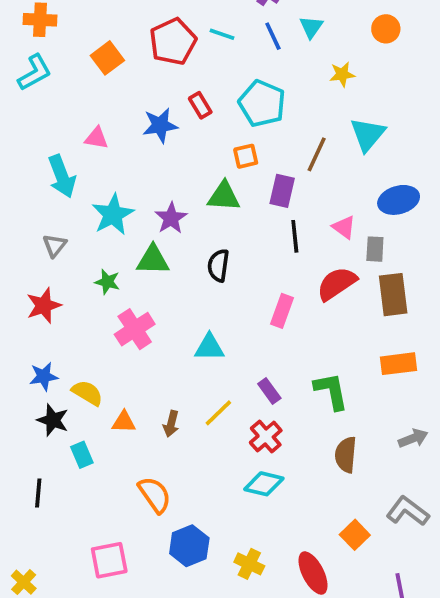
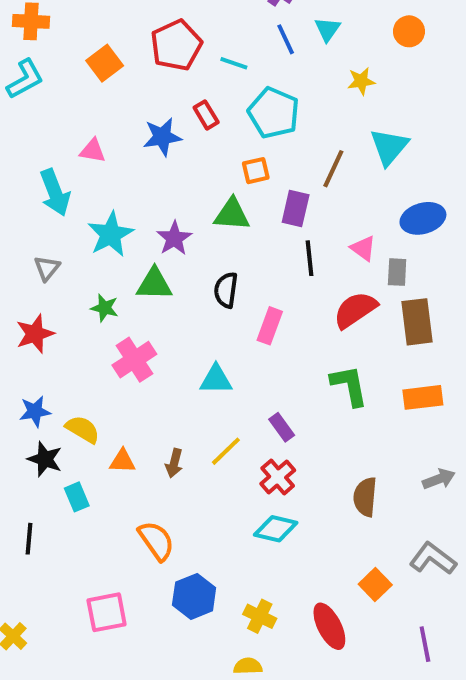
cyan line: (222, 34) -> (234, 63), moved
pink rectangle: (282, 311) -> (270, 326), moved
green L-shape: (331, 391) -> (349, 386), moved

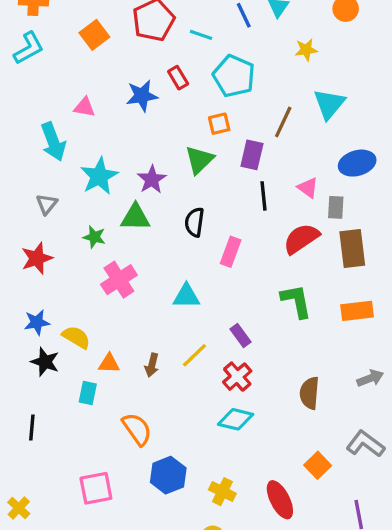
green triangle: (232, 214) -> (199, 160), turned -48
cyan rectangle: (77, 497) -> (88, 393), moved, turned 35

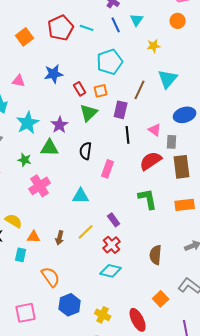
cyan line: (201, 35) -> (87, 28), moved
cyan pentagon: (234, 76) -> (110, 62), turned 30
red rectangle: (178, 78) -> (80, 89), moved

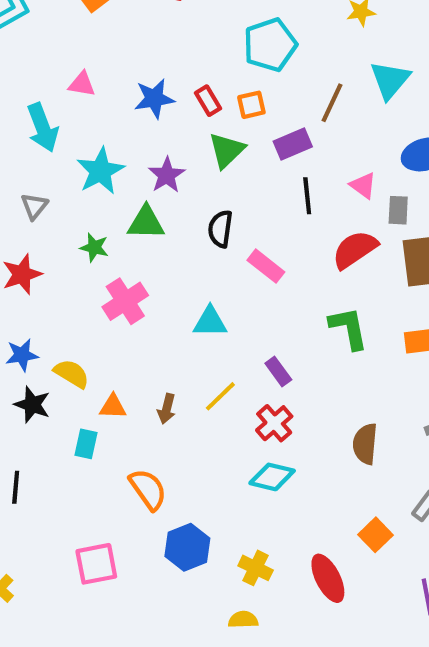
blue star: (54, 74) -> (154, 99), moved
purple rectangle: (121, 110) -> (293, 144), turned 54
pink rectangle: (108, 169) -> (266, 266), turned -72

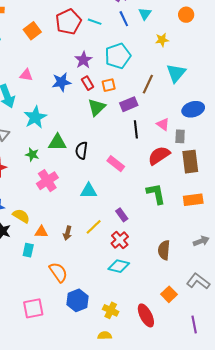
purple star: (167, 175) -> (84, 60), moved
black semicircle: (220, 229) -> (82, 150), moved

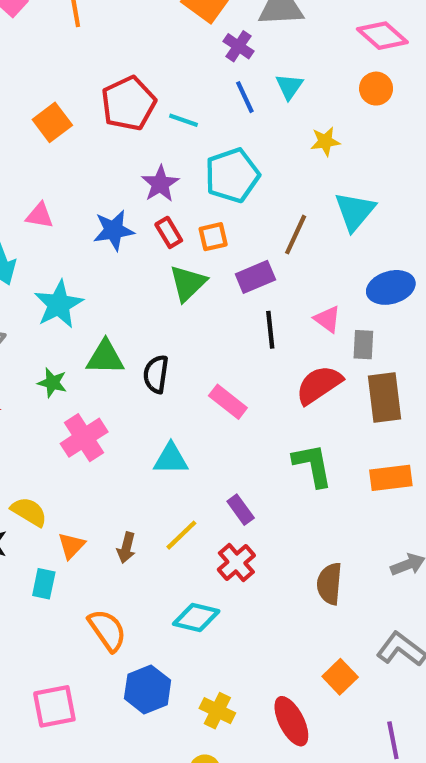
cyan line: (95, 22) -> (183, 120), moved
orange triangle: (41, 232) -> (71, 546), turned -48
cyan diamond: (119, 266) -> (196, 618), moved

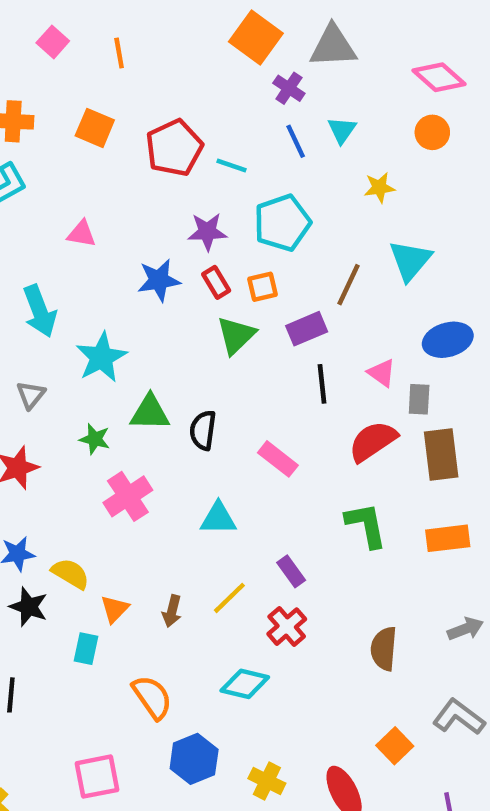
orange square: (52, 122) -> (95, 128), moved, turned -30
purple star: (160, 184) -> (207, 232), turned 30
pink triangle: (40, 216) -> (82, 234), moved

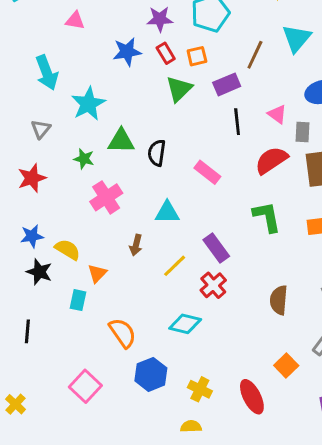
purple rectangle: (291, 571) -> (216, 248), size x1.4
brown arrow: (172, 611) -> (136, 245), moved
pink square: (97, 777) -> (85, 386), turned -36

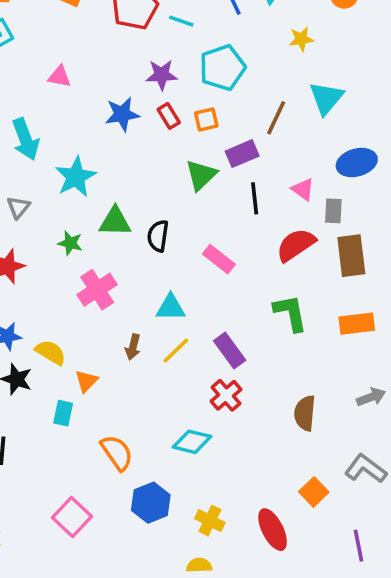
green triangle: (179, 89) -> (201, 175), moved
yellow line: (175, 266) -> (176, 351), moved

